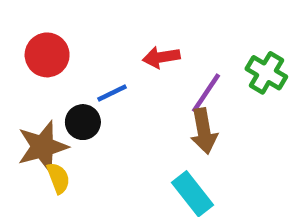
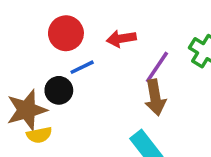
red circle: (47, 55) -> (66, 33), moved
yellow semicircle: (58, 178) -> (39, 135), turned 100

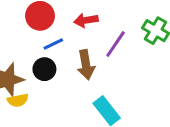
black circle: (59, 90) -> (44, 69), moved
brown arrow: (155, 97) -> (86, 65), moved

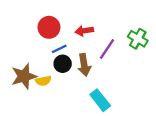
black circle: (44, 69) -> (63, 64), moved
yellow semicircle: (18, 100) -> (43, 81), moved

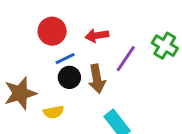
yellow semicircle: (43, 81) -> (54, 112), moved

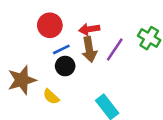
brown arrow: (97, 79) -> (89, 49), moved
yellow semicircle: (54, 112) -> (51, 97), turned 54

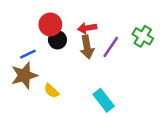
blue line: (61, 49) -> (28, 54), moved
black circle: (65, 66) -> (57, 40), moved

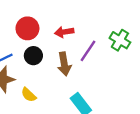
black circle: (57, 40) -> (33, 56), moved
brown arrow: (87, 47) -> (64, 64), moved

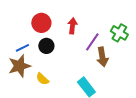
red arrow: (64, 32) -> (72, 26), turned 105
brown arrow: (64, 64) -> (102, 57), moved

